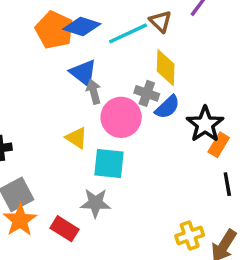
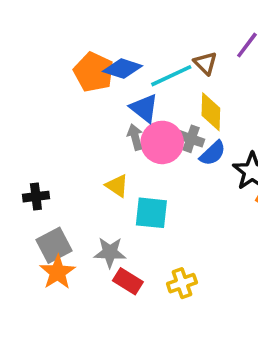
blue triangle: (83, 73) -> (144, 108), moved
pink circle: (121, 117) -> (162, 142), moved
gray star: (95, 203) -> (110, 252), moved
red rectangle: (65, 229) -> (128, 281), moved
yellow cross: (190, 236) -> (182, 283), moved

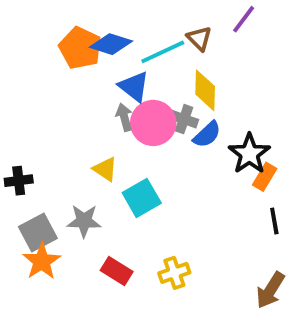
cyan square: (151, 213) -> (142, 198), turned -36
gray star: (110, 252) -> (84, 221), moved

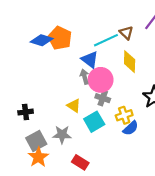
blue diamond: (111, 44) -> (42, 40), moved
gray cross: (184, 119) -> (103, 98), moved
blue semicircle: (207, 134) -> (131, 128), moved
yellow cross: (174, 273) -> (124, 115), moved

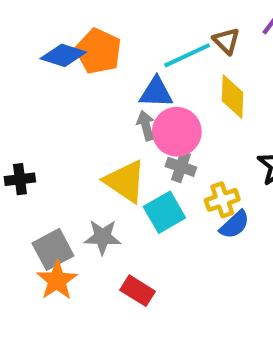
blue triangle: (90, 60) -> (156, 93), turned -36
yellow triangle: (74, 106) -> (125, 181), size x1.6
black cross: (26, 112) -> (20, 179), moved

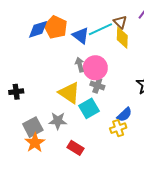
blue diamond: (63, 55) -> (38, 29), turned -35
blue triangle: (156, 93) -> (81, 36), moved, turned 36
yellow diamond: (233, 97) -> (122, 38), moved
yellow cross: (222, 200) -> (118, 128), moved

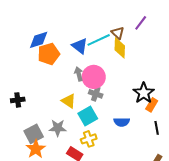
orange pentagon: (56, 27) -> (49, 54), moved, turned 30
yellow triangle: (69, 93) -> (69, 101), size x0.7
blue semicircle: (124, 115) -> (122, 122), turned 42
yellow cross: (118, 128) -> (89, 139), moved

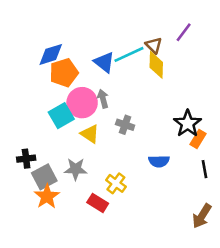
pink circle: (94, 77) -> (82, 103), moved
black cross: (18, 100) -> (26, 159), moved
cyan square: (88, 116) -> (61, 116), moved
yellow cross: (89, 139) -> (116, 183), turned -35

